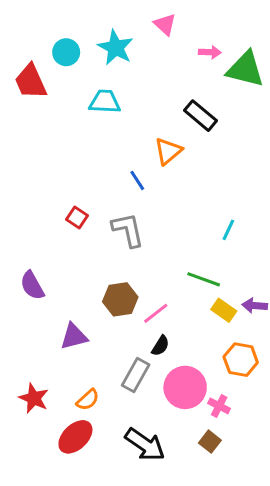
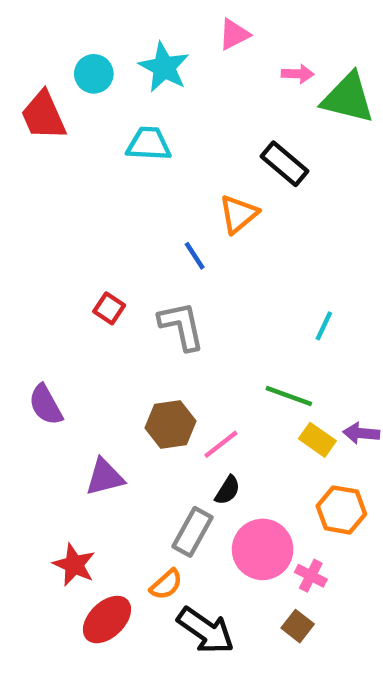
pink triangle: (165, 24) -> (234, 34), turned 50
red star: (34, 398) -> (74, 565), moved
orange semicircle: (88, 400) -> (166, 584), moved

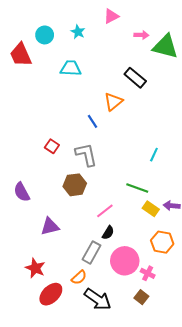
cyan star: (164, 67) -> (78, 32), size x0.6
brown hexagon: (171, 424) -> (75, 185), moved

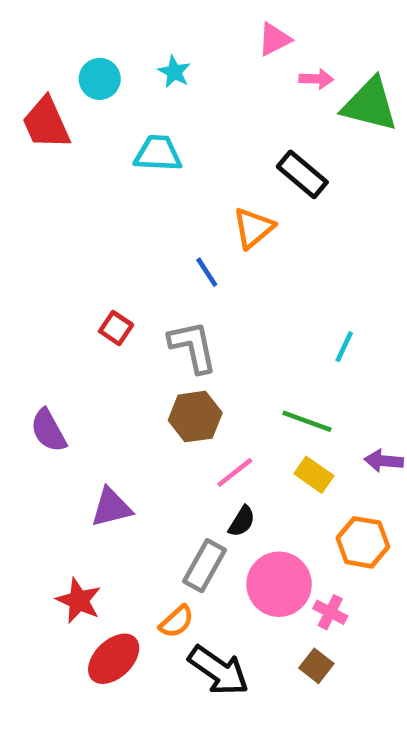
pink triangle: (111, 16) -> (274, 39), moved
brown hexagon: (75, 185) -> (195, 417), moved
yellow rectangle: (151, 209) -> (314, 475), moved

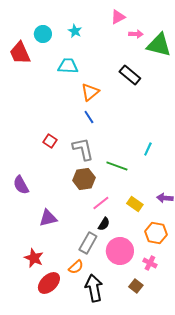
orange triangle: (253, 228) -> (90, 92), moved
green line: (307, 421) -> (117, 166), moved
pink cross: (330, 612) -> (150, 263), moved
black arrow: (218, 670) -> (94, 288), turned -136

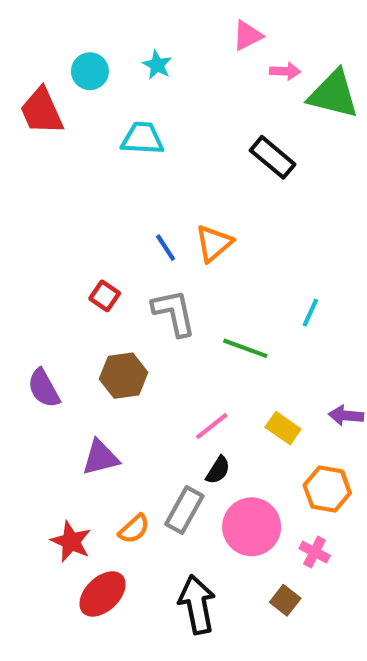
orange triangle: (90, 92) -> (214, 243), moved
blue line: (89, 117) -> (166, 248), moved
brown hexagon: (84, 179) -> (124, 376), moved
orange semicircle: (76, 267) -> (134, 529), moved

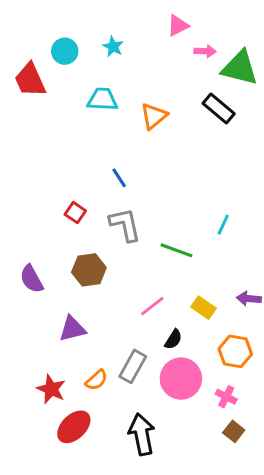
black rectangle: (273, 157) -> (219, 109), moved
orange triangle: (214, 243) -> (154, 116), moved
black semicircle: (218, 470) -> (173, 339), moved
brown square: (285, 600) -> (234, 431), moved

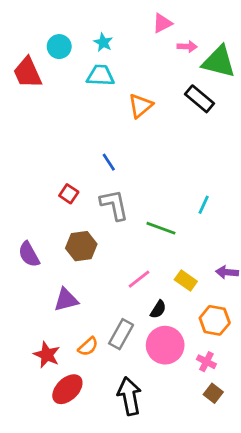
cyan trapezoid: (102, 99) -> (100, 75), moved

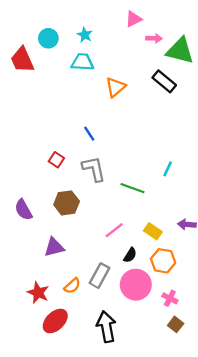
orange hexagon: (215, 320) -> (163, 261), moved

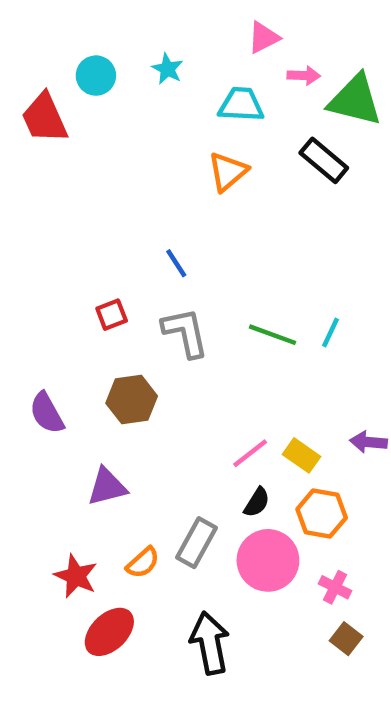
cyan trapezoid: (82, 62) -> (241, 105), moved
red square: (56, 160) -> (112, 315), turned 35
green line: (132, 188) -> (272, 335), moved
pink line: (114, 230) -> (250, 453), moved

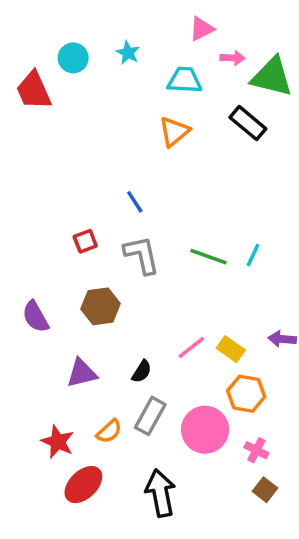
black semicircle: (257, 502) -> (142, 371), moved

